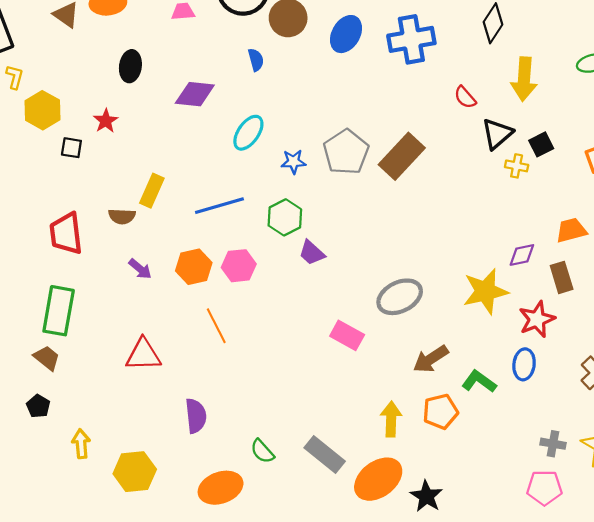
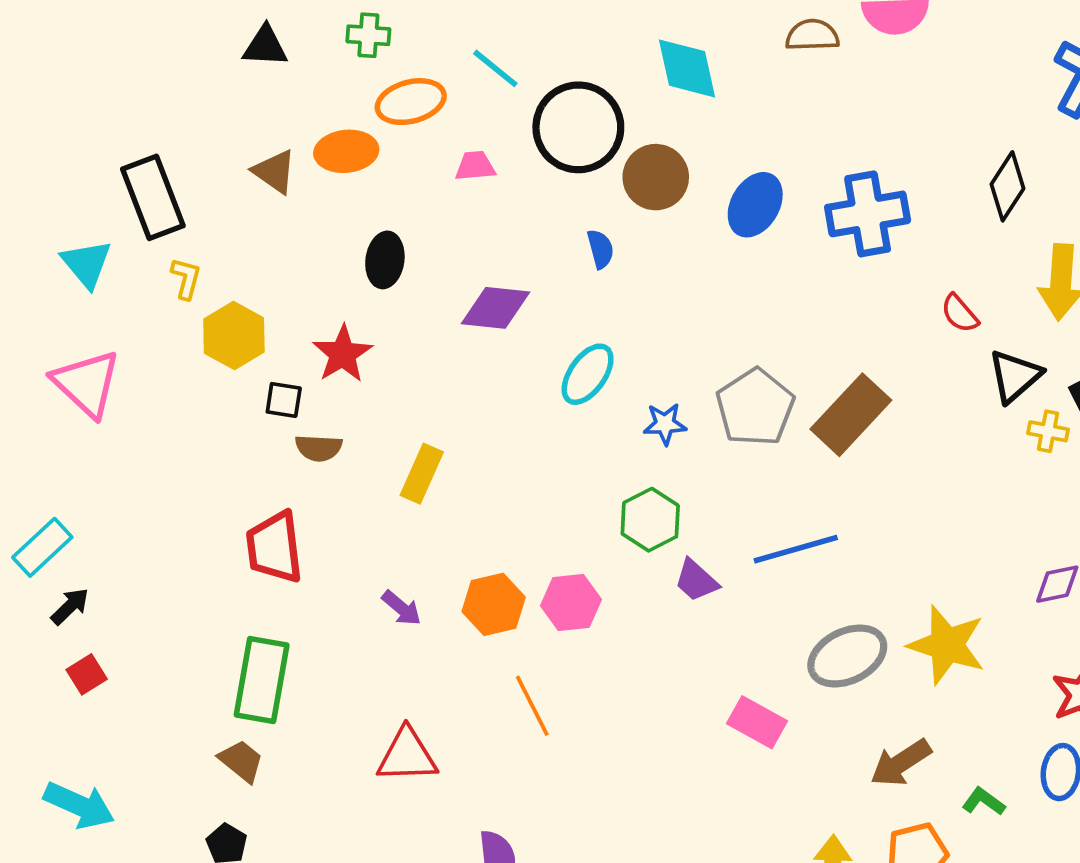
red star: (106, 121) -> (343, 354), size x1.4
blue line: (219, 206) -> (796, 549), moved
brown semicircle: (122, 216) -> (319, 448), moved
yellow star: (485, 291) -> (947, 645), moved, turned 30
green L-shape: (479, 382) -> (984, 802), size x0.7

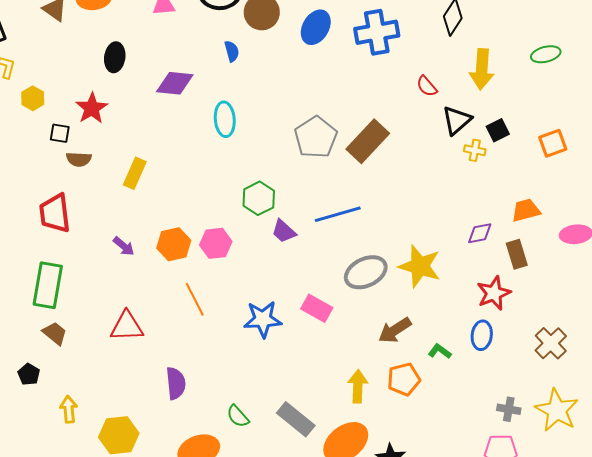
yellow hexagon: (234, 336) -> (33, 98), size x0.7
cyan ellipse: (588, 374) -> (225, 119), turned -40
blue star: (665, 424) -> (263, 319), moved, size x1.6
brown trapezoid: (241, 761) -> (55, 333), moved

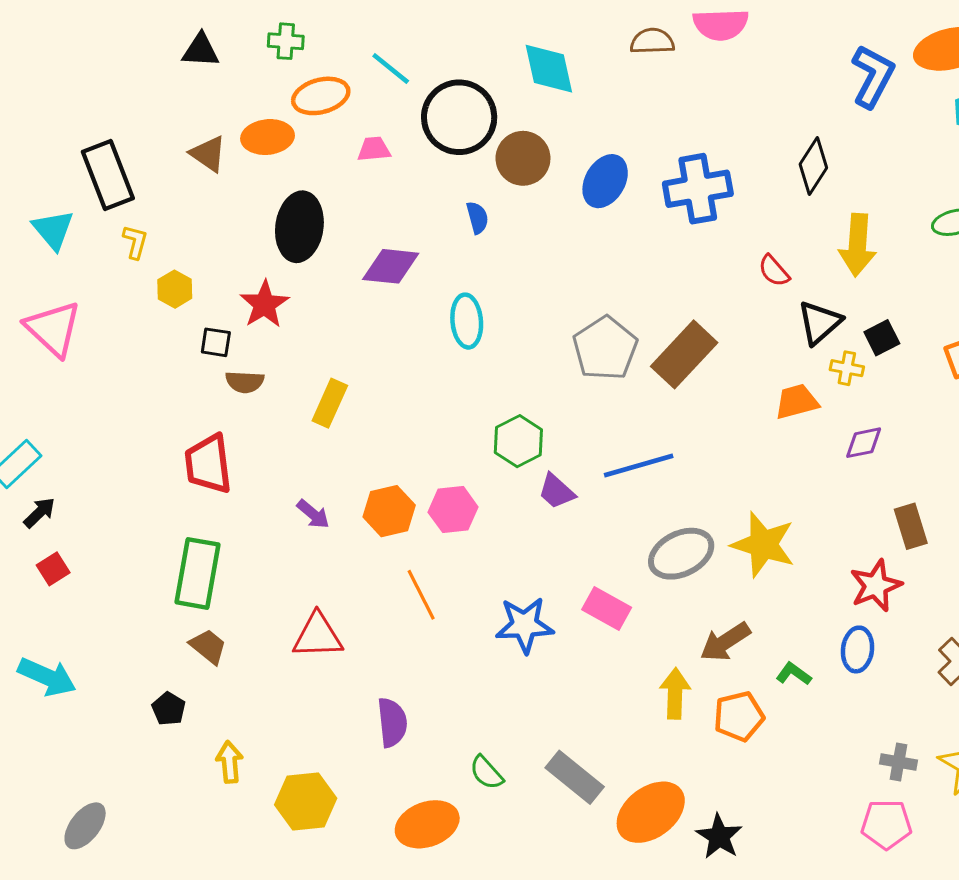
black ellipse: (115, 57) -> (299, 227), size x1.5
orange trapezoid: (526, 210) -> (797, 402), moved
purple diamond: (480, 233) -> (864, 443), moved
yellow arrow: (358, 386) -> (675, 694), moved

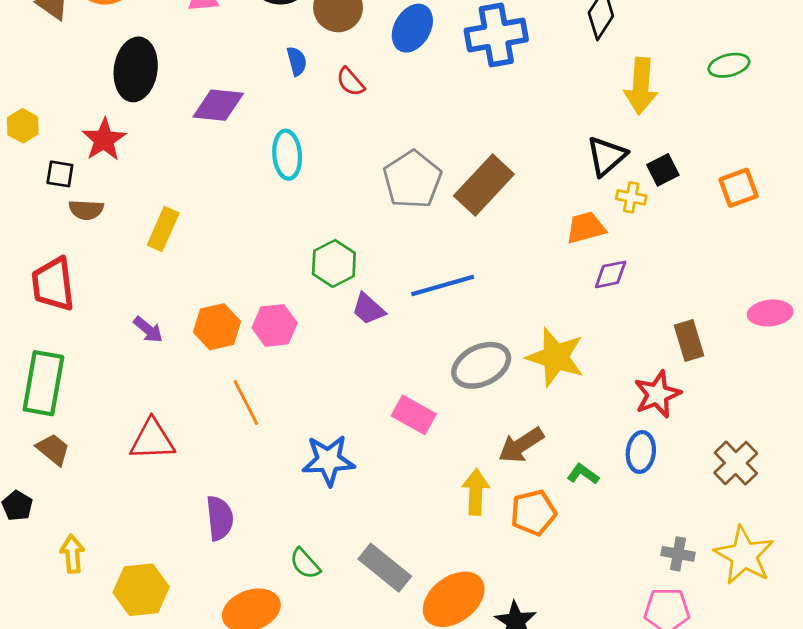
red semicircle: (774, 271) -> (350, 82), moved
purple diamond: (864, 443) -> (611, 274), moved
blue star: (524, 625) -> (328, 460), moved

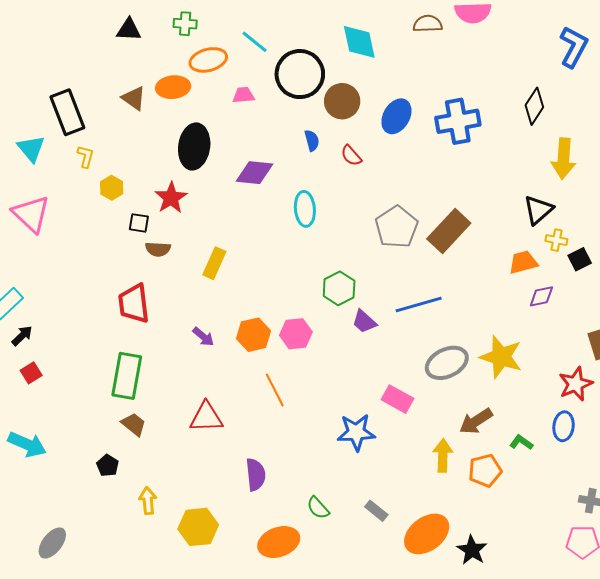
black square: (663, 170) -> (580, 259), moved
blue star: (328, 460) -> (356, 432), moved
gray rectangle: (385, 568) -> (376, 511), size x0.6

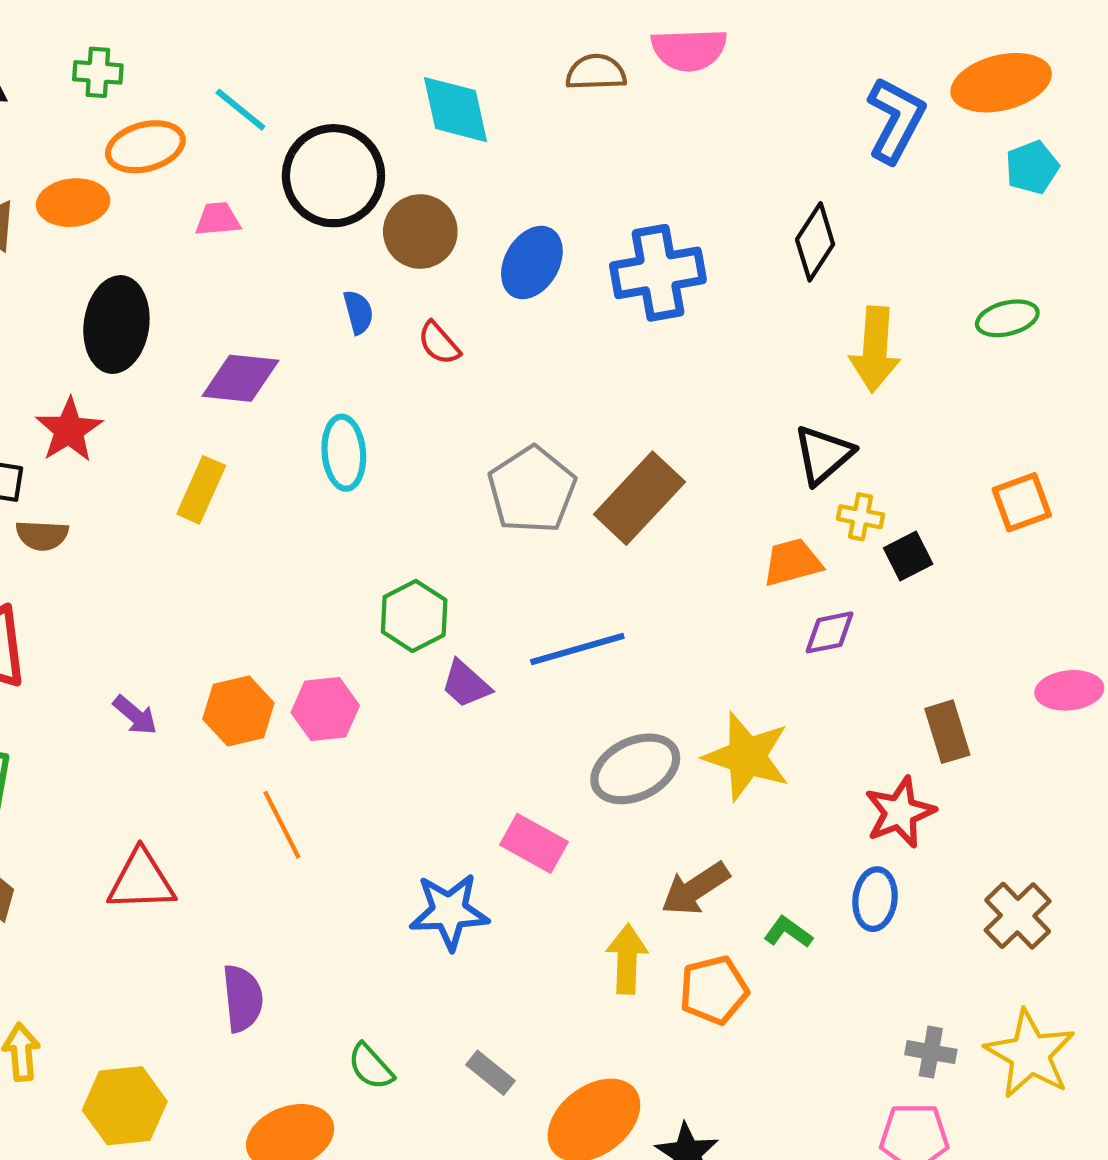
yellow rectangle: (214, 263) -> (201, 490), moved

